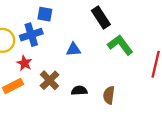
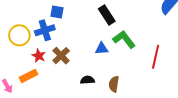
blue triangle: (73, 49) -> (102, 49), moved
brown cross: (50, 80) -> (61, 56), moved

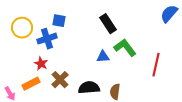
yellow circle: (19, 35) -> (22, 28), moved
brown cross: (61, 56) -> (60, 80), moved
black semicircle: (87, 80) -> (89, 88), size x1.5

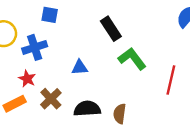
blue square: (59, 21) -> (50, 15), moved
blue triangle: (103, 57) -> (80, 67), moved

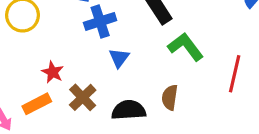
blue cross: (35, 47) -> (100, 21), moved
blue triangle: (80, 67) -> (119, 58), turned -49
brown semicircle: (120, 114) -> (170, 97), moved

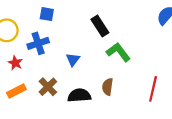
blue cross: (100, 21) -> (38, 43), moved
red star: (53, 72) -> (15, 63), moved
red line: (235, 74) -> (153, 89), moved

